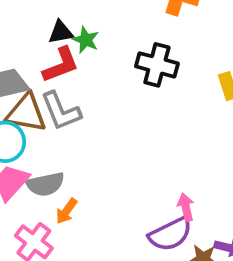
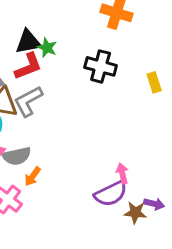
black triangle: (61, 32) -> (28, 42), size x1.4
gray L-shape: (61, 111) -> (28, 101), turned 84

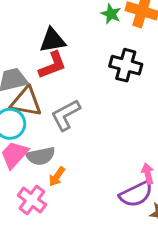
green star: (47, 48) -> (111, 14), moved
gray L-shape: (28, 101) -> (66, 115), moved

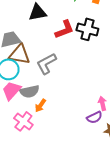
red L-shape: (52, 65) -> (64, 29), moved
purple semicircle: (136, 194) -> (94, 117), size x0.7

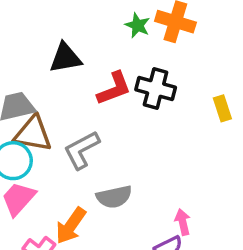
gray semicircle: (29, 91) -> (114, 197), moved
orange arrow: (40, 105) -> (71, 226), size x1.5

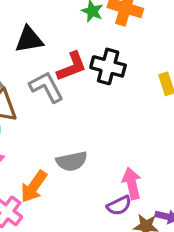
gray L-shape: (82, 150) -> (46, 87), moved, turned 90
pink arrow: (183, 222) -> (132, 183), size x1.4

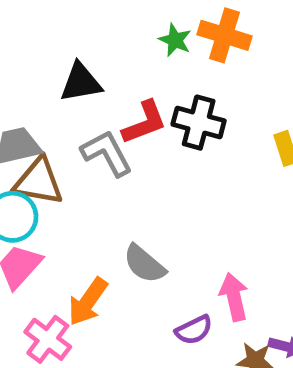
gray semicircle: (72, 161) -> (144, 264), turned 52
purple semicircle: (119, 206) -> (194, 330), moved

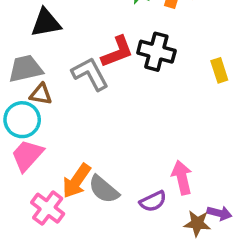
black triangle: (81, 82) -> (46, 23), moved
brown triangle: (38, 181) -> (41, 94), size x0.6
gray semicircle: (144, 264) -> (104, 189), moved

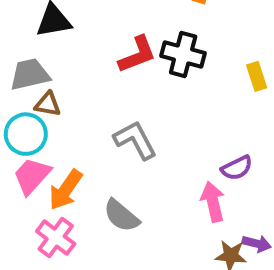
gray L-shape: (90, 74) -> (135, 140), moved
orange arrow: (77, 181) -> (66, 190), moved
purple semicircle: (153, 201) -> (237, 168), moved

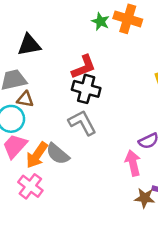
black cross: (183, 54) -> (86, 89), moved
gray semicircle: (121, 216) -> (58, 154), moved

